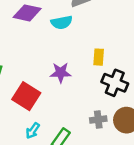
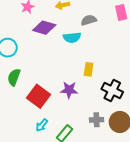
yellow rectangle: (99, 57) -> (89, 69), moved
purple star: (61, 73) -> (69, 90), moved

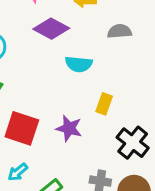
cyan semicircle: (72, 38) -> (79, 64), moved
red square: (39, 96) -> (22, 128), turned -30

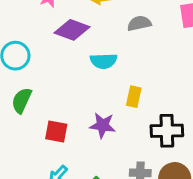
red square: (22, 128) -> (56, 132), size x0.7
black cross: (133, 143) -> (167, 131), turned -32

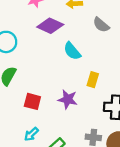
gray semicircle: (139, 23) -> (101, 25), turned -132
cyan semicircle: (104, 61) -> (72, 51), turned 48

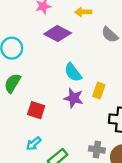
cyan semicircle: (72, 51) -> (73, 72), moved
purple star: (68, 99) -> (74, 98), moved

